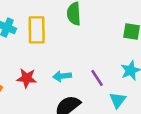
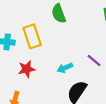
red star: (27, 78) -> (27, 69), moved

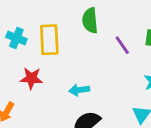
purple line: (94, 60) -> (122, 45), moved

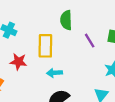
yellow rectangle: (49, 40) -> (45, 46), moved

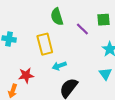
red star: (18, 62) -> (26, 75), moved

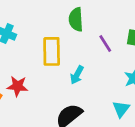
cyan arrow: (59, 66) -> (77, 75), moved, turned -56

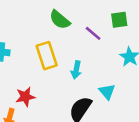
green semicircle: (76, 19) -> (60, 20), turned -30
cyan triangle: (121, 109) -> (107, 92), moved

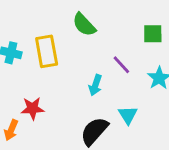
purple line: (93, 33) -> (121, 65), moved
yellow rectangle: (47, 56) -> (47, 51), moved

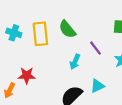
green semicircle: (84, 25) -> (67, 29), moved
cyan triangle: (128, 115) -> (97, 86), turned 32

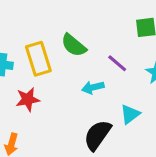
cyan arrow: (75, 62) -> (93, 87), turned 64
red star: (27, 76) -> (28, 99), moved

